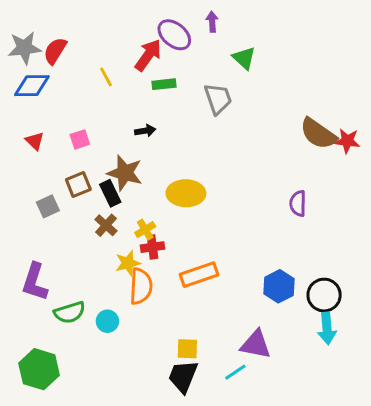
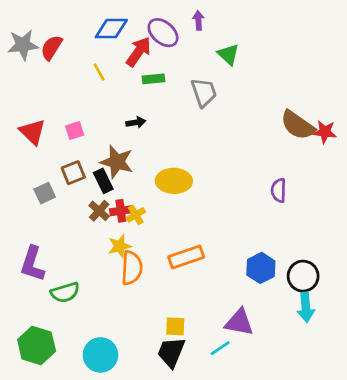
blue diamond: (32, 86) -> (111, 29), moved
red triangle: (35, 141) -> (32, 132), size x1.5
red cross: (152, 247) -> (121, 211), moved
cyan circle: (107, 321) -> (100, 355), moved, size x1.6

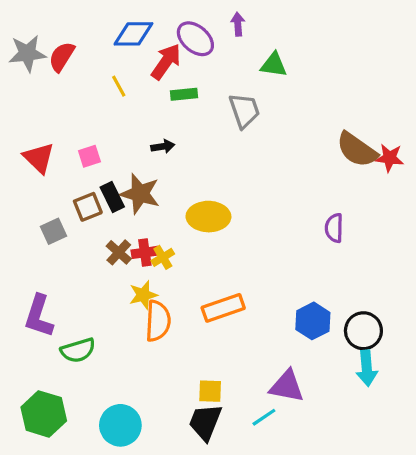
green triangle: (228, 54) -> (274, 65), turned -35
black rectangle: (103, 181) -> (112, 197), moved

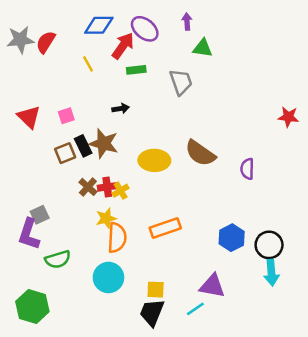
purple arrow: (238, 24) -> (187, 22), moved
brown semicircle: (357, 150) -> (200, 153), moved
gray square: (54, 231) -> (40, 215), moved
cyan circle: (120, 425) -> (108, 277), moved

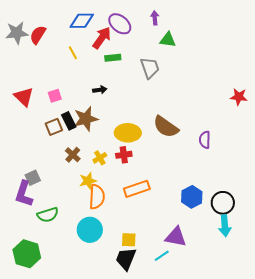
brown star: (104, 144) -> (86, 119), turned -30
red cross: (107, 187) -> (124, 155), moved

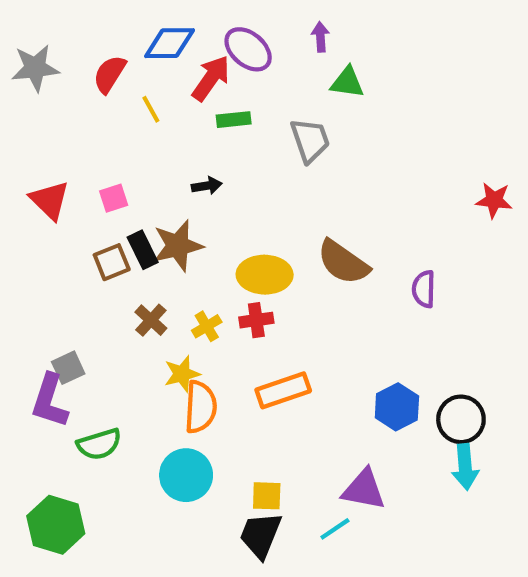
red semicircle: (38, 35) -> (110, 74), moved

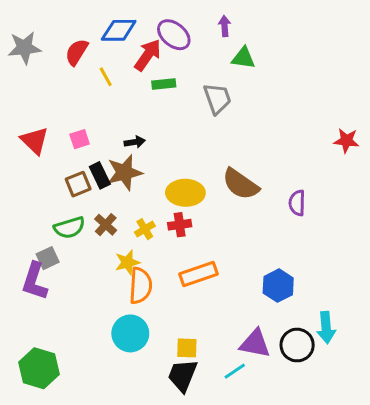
black arrow: (207, 186) -> (135, 142), moved
black circle: (461, 419) -> (297, 345), moved
green semicircle: (99, 444) -> (69, 228), moved

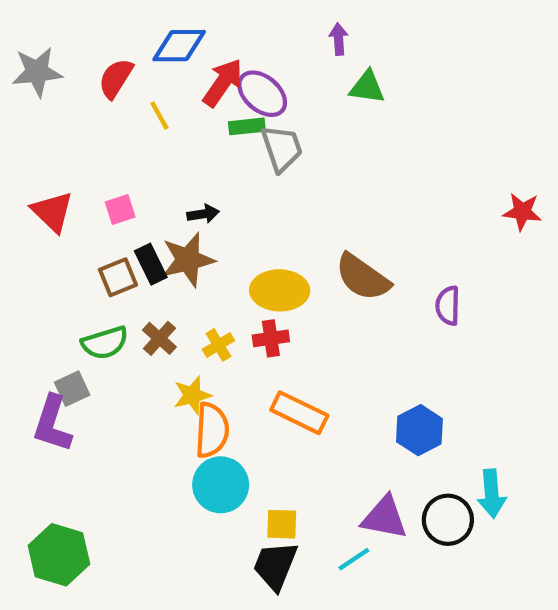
purple ellipse: (174, 35) -> (262, 94), moved
gray trapezoid: (217, 99) -> (282, 148), moved
orange rectangle: (198, 274) -> (299, 413), turned 45
cyan circle: (130, 333) -> (221, 485), moved

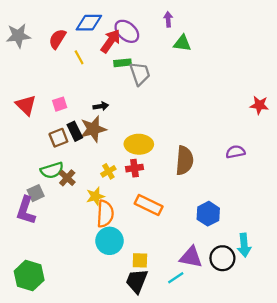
purple ellipse: (262, 94) -> (127, 31), moved
brown semicircle: (363, 277) -> (184, 161), moved, turned -120
purple semicircle: (448, 306) -> (235, 152), moved, turned 78
brown cross: (159, 338) -> (67, 178), moved

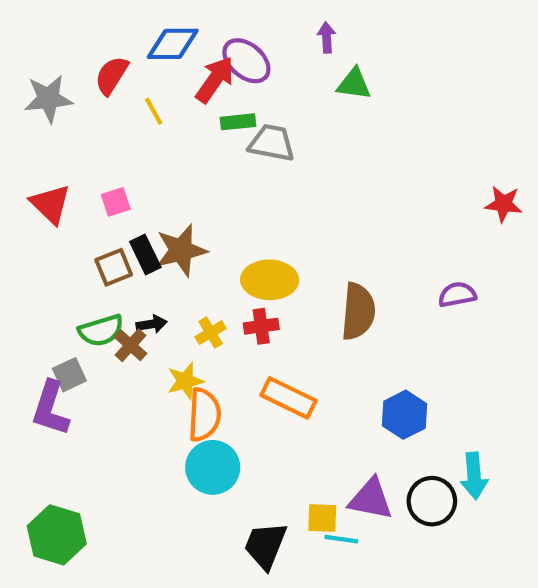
gray star: (18, 36) -> (48, 99), moved
gray trapezoid: (140, 74) -> (272, 143), turned -60
black arrow: (101, 106) -> (152, 324), moved
yellow square: (140, 260) -> (322, 518), moved
cyan line: (176, 278) -> (341, 539), turned 42

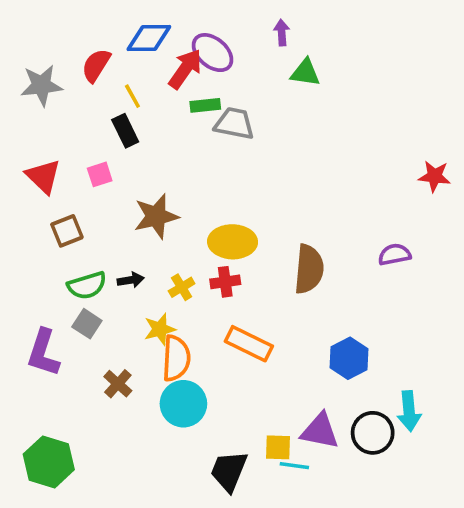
black rectangle: (145, 255) -> (125, 131), moved
brown square: (114, 267) -> (67, 231), moved
brown cross: (131, 345) -> (118, 384), moved
gray square: (69, 375) -> (87, 324), moved, turned -32

